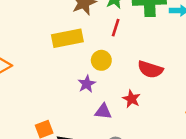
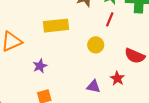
yellow rectangle: (67, 38) -> (56, 26), moved
purple star: (87, 84) -> (40, 66), moved

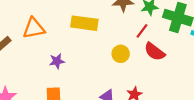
red semicircle: (135, 56) -> (155, 52), moved

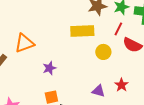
yellow rectangle: (84, 23) -> (82, 31), moved

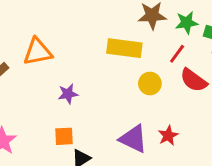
purple triangle: (98, 91) -> (133, 139), size x1.5

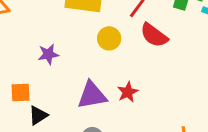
purple star: (68, 94) -> (48, 54), moved
purple triangle: (133, 139) -> (92, 95), turned -36

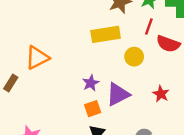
orange square: (20, 92) -> (93, 109), moved
purple triangle: (92, 95) -> (118, 94), moved

